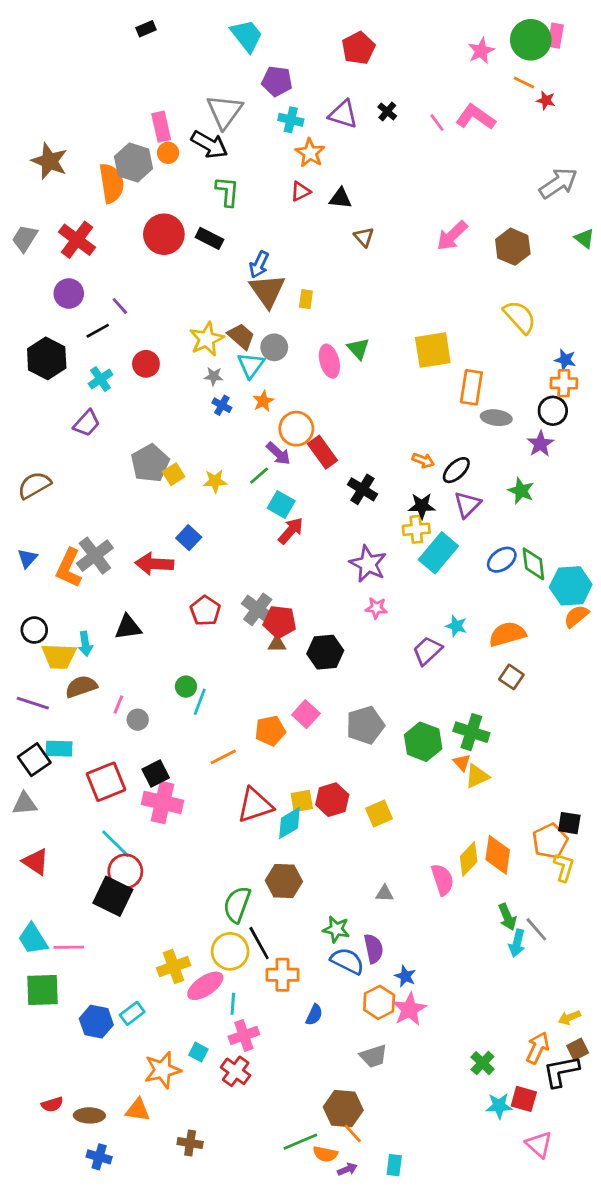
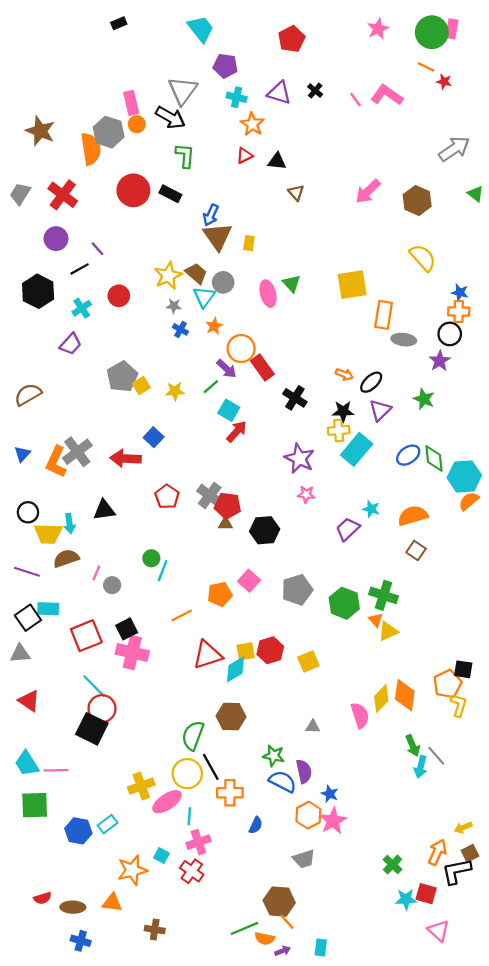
pink star: (481, 51) -> (378, 29), moved

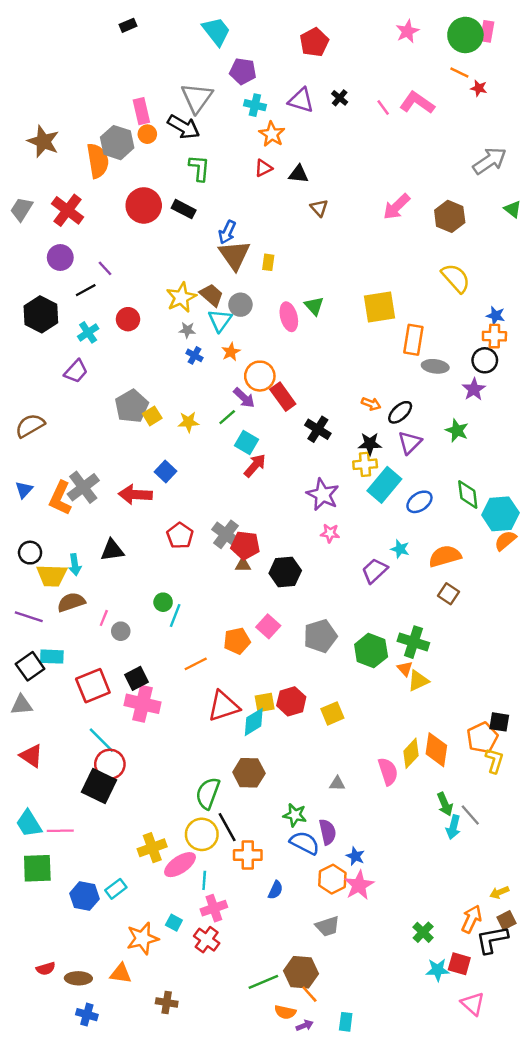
blue ellipse: (408, 455) -> (419, 502), moved
green line: (244, 928) -> (263, 982), moved

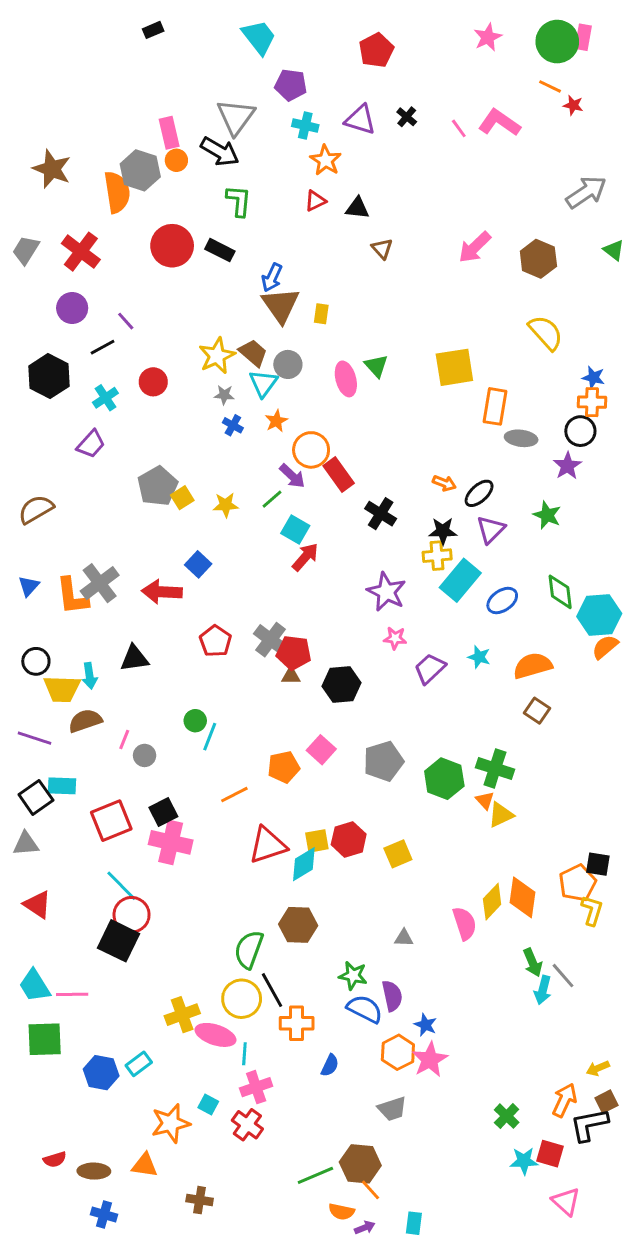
orange L-shape: (60, 498) -> (72, 596), turned -32
purple trapezoid: (375, 571) -> (430, 669), moved
pink ellipse: (180, 865) -> (216, 1035), turned 52

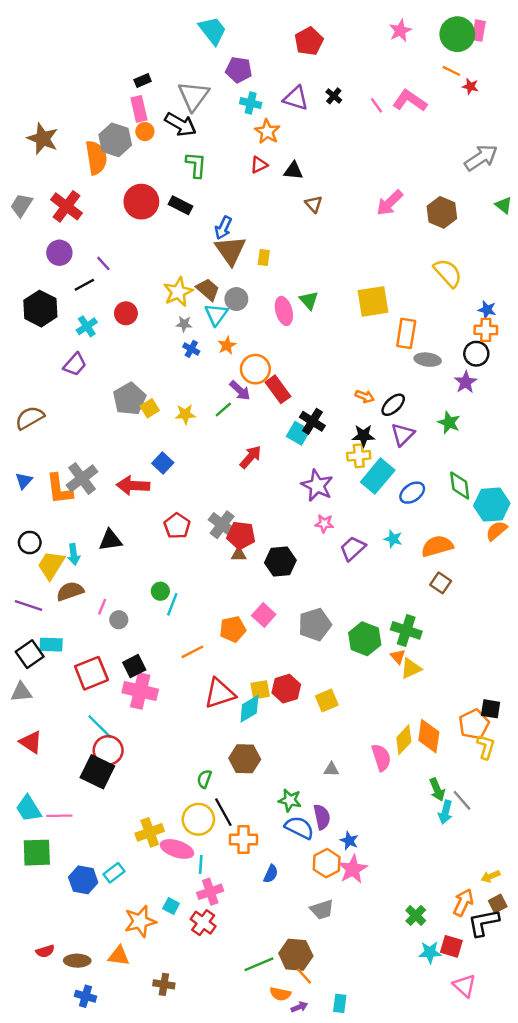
black rectangle: (153, 30) -> (143, 80), moved
cyan square: (295, 530) -> (298, 433), moved
yellow trapezoid: (62, 689) -> (51, 565), turned 120
green semicircle: (249, 949) -> (204, 779), size x0.6

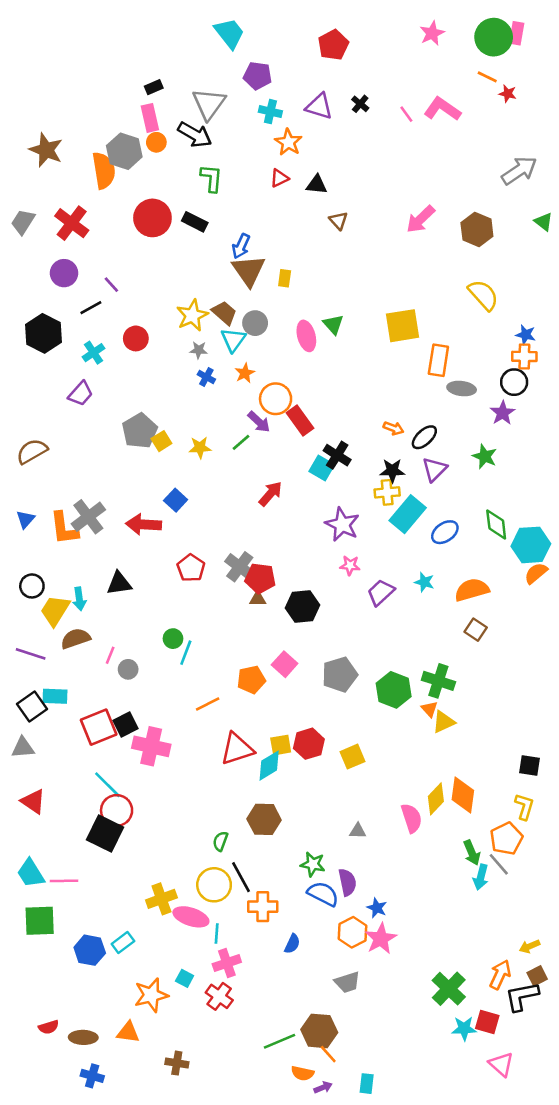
black square: (134, 666) -> (126, 724), moved
orange pentagon: (474, 724) -> (506, 839), moved
green cross: (416, 915) -> (449, 989), size x1.5

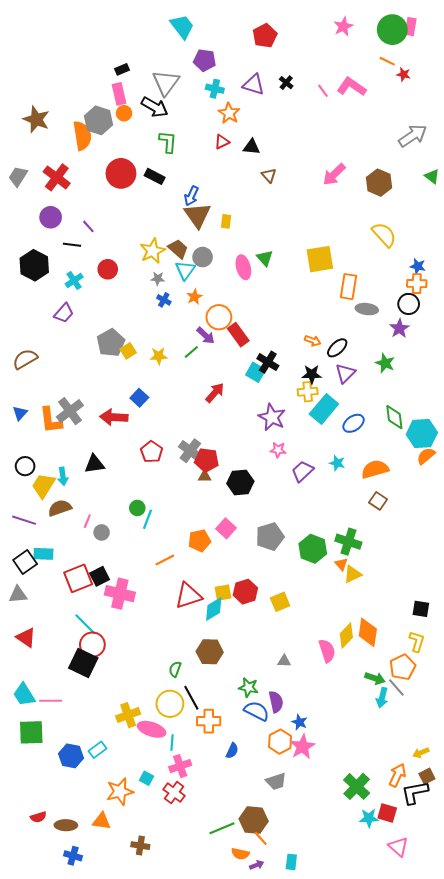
black line: (91, 308) -> (72, 245), turned 36
green arrow: (472, 853) -> (375, 678), turned -48

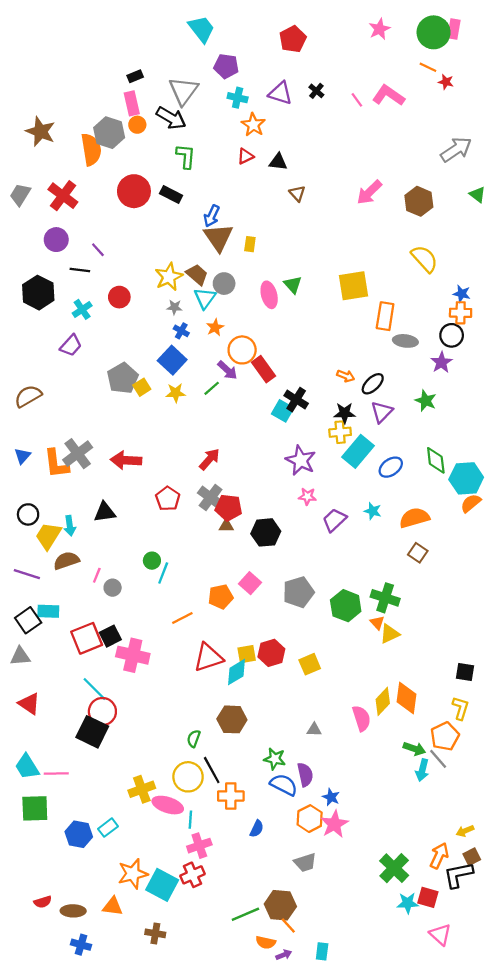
red arrow: (215, 393) -> (209, 459), moved
blue square: (139, 398) -> (172, 360), moved, size x1.4
cyan square: (146, 778) -> (162, 885), moved, size x2.0
red cross: (174, 793) -> (193, 875), turned 30

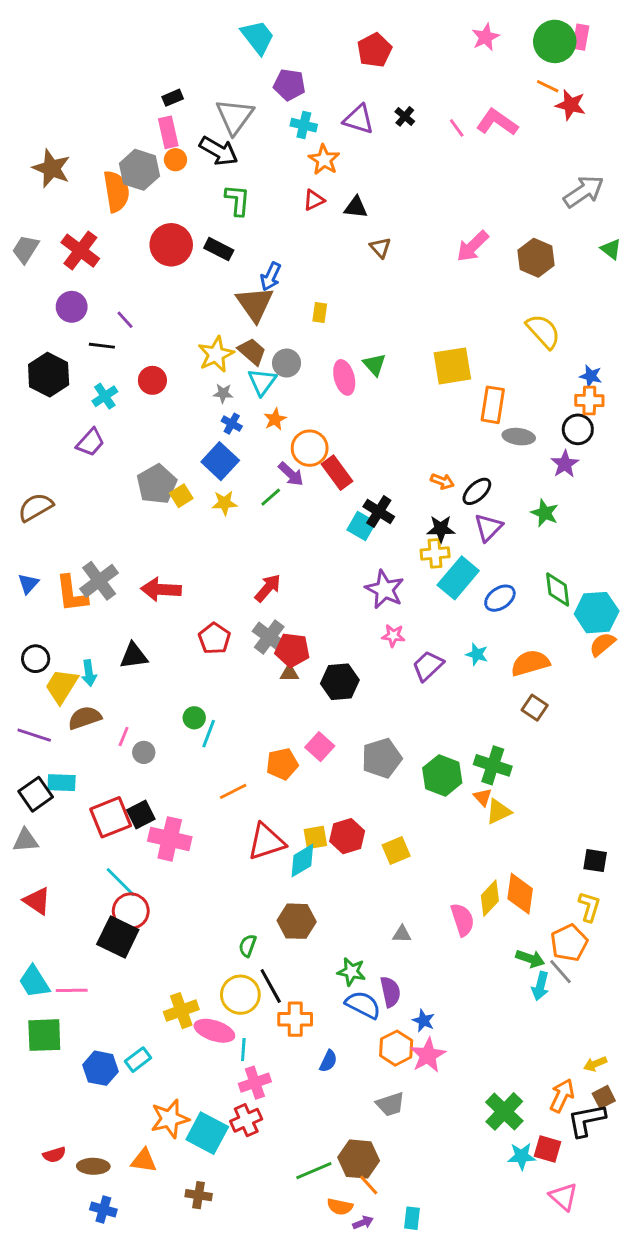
red star: (446, 82) -> (571, 105), size x1.5
brown triangle: (218, 237) -> (255, 304), moved

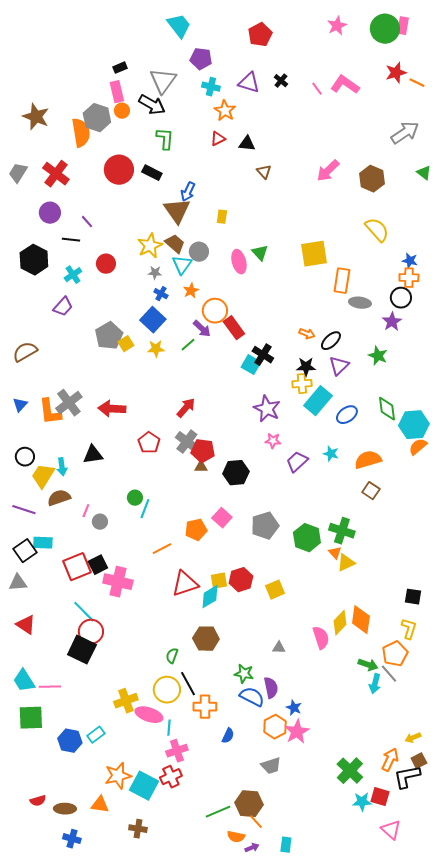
orange line: (548, 86) -> (417, 83), moved
red star: (571, 105) -> (396, 73), turned -30

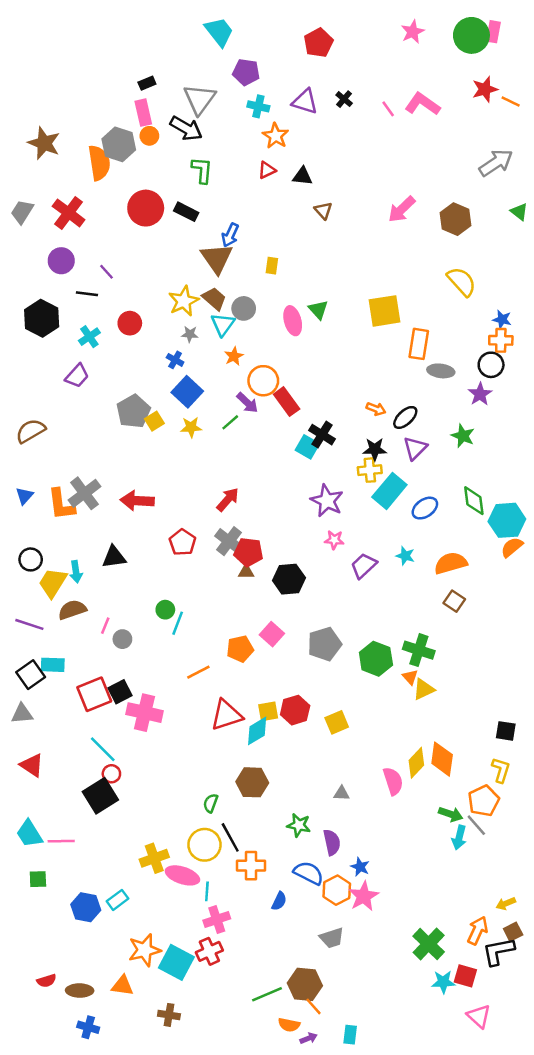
blue cross: (161, 294) -> (175, 360), moved
red circle: (91, 632) -> (111, 774), size x0.6
black square: (82, 650) -> (100, 796), turned 32
blue semicircle: (252, 697) -> (309, 873), moved
green square: (31, 718) -> (38, 879), size x0.6

